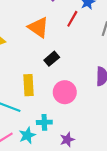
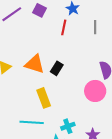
orange triangle: (38, 27) -> (35, 64), moved
pink circle: (65, 92) -> (95, 91), moved

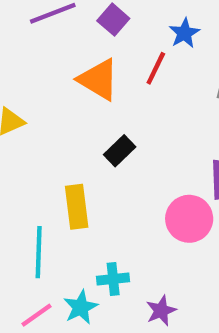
orange triangle: (35, 64) -> (98, 80), moved
cyan line: (32, 122) -> (39, 252), turned 75

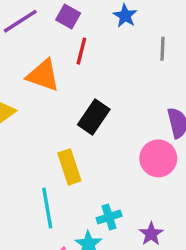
red line: (156, 68) -> (81, 51), moved
orange triangle: (98, 80) -> (43, 75), moved
black rectangle: (120, 151) -> (94, 117), size x1.4

